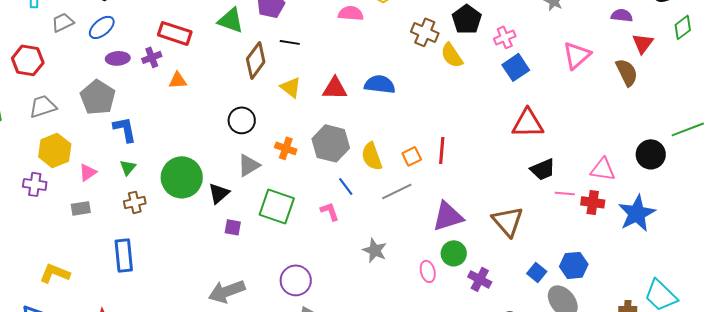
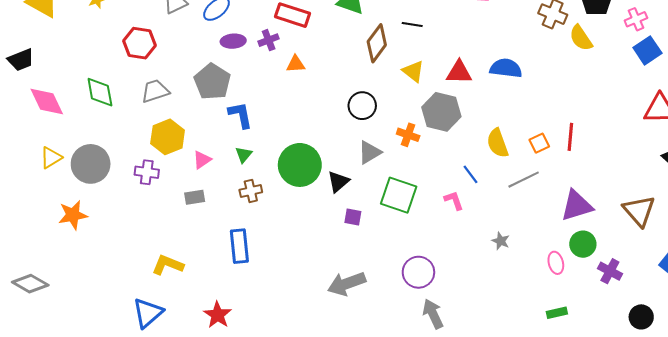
gray hexagon: (331, 143) -> (441, 112), moved
gray star: (375, 250) -> (501, 241), size x0.7

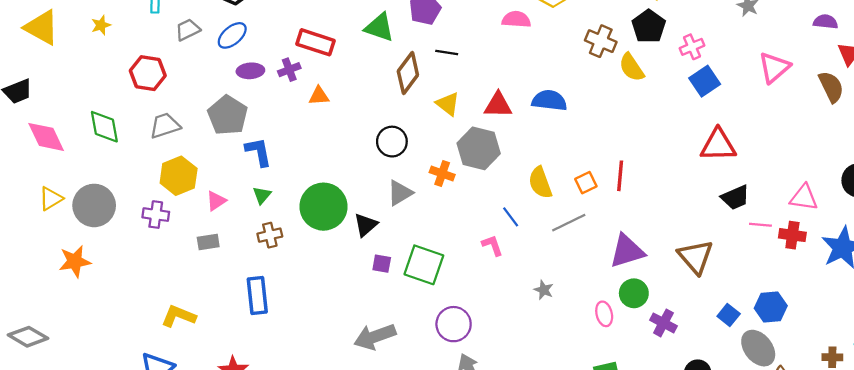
green square: (399, 195) -> (424, 265), moved

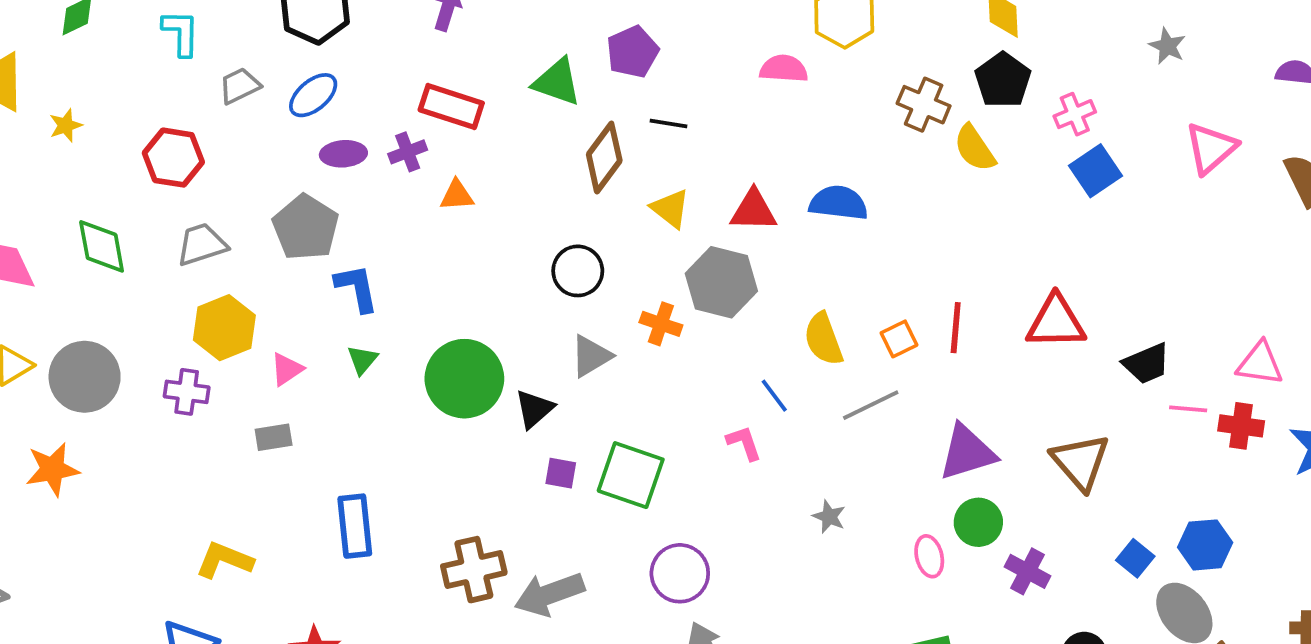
yellow star: (101, 25) -> (66, 125), moved
red triangle: (718, 145) -> (1056, 322), moved
brown cross: (270, 235) -> (474, 570), moved, size x1.5

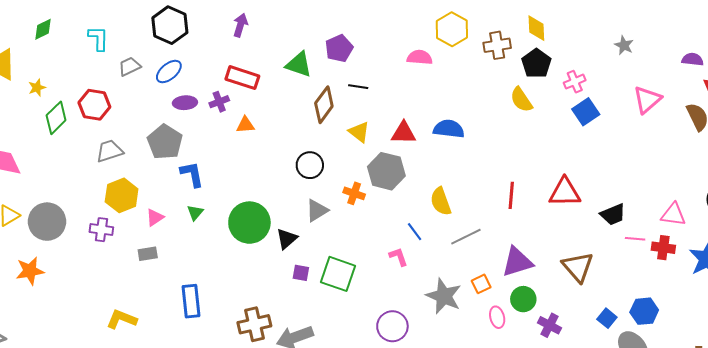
brown cross: (924, 105) -> (497, 45), moved, turned -32
green diamond: (102, 246) -> (56, 118), moved, turned 56
orange square: (899, 339) -> (481, 284), moved
gray star: (829, 517) -> (444, 296), size x2.0
purple circle: (680, 573) -> (392, 326), moved

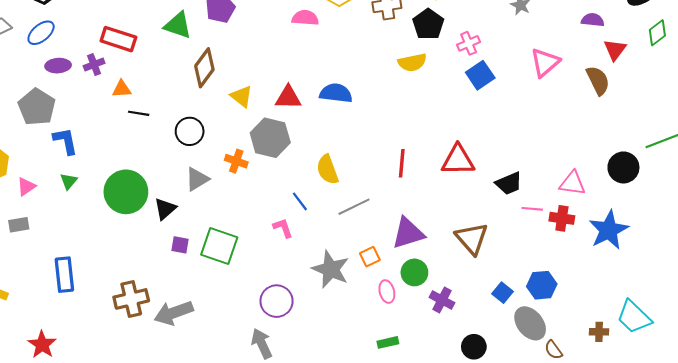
black line: (358, 87) -> (139, 113), moved
yellow semicircle: (521, 100) -> (412, 62), turned -68

